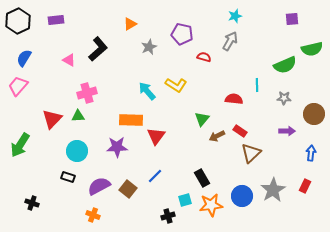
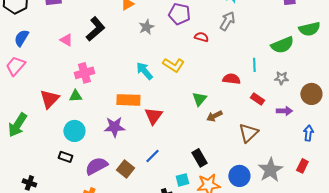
red rectangle: (240, 131) -> (257, 99), moved

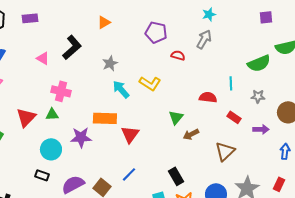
gray star: (146, 27) -> (110, 63), moved
pink cross: (84, 73) -> (61, 91), turned 30
purple star: (114, 127) -> (81, 137), moved

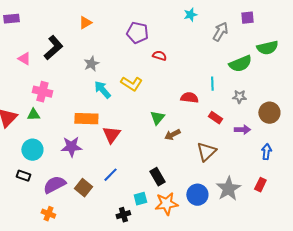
gray arrow: (204, 39) -> (220, 32), moved
purple star: (81, 137) -> (71, 147), moved

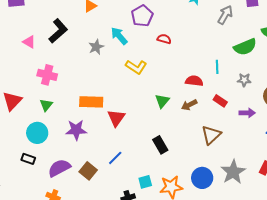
purple pentagon: (137, 33) -> (142, 16), turned 30
cyan arrow: (102, 90) -> (119, 36), moved
green triangle: (33, 115) -> (46, 105), moved, turned -48
brown arrow: (172, 135) -> (189, 105), moved
black rectangle: (157, 177) -> (160, 145), moved

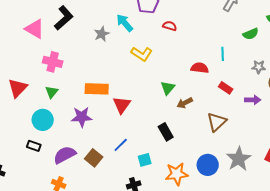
pink triangle: (29, 42) -> (35, 29), size x1.5
green semicircle: (245, 47) -> (251, 34), size x0.7
gray star: (244, 80) -> (259, 67), moved
brown arrow: (189, 105) -> (185, 103), moved
cyan square: (145, 182) -> (145, 160), moved

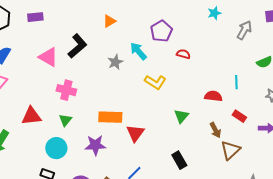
red triangle: (18, 88) -> (31, 116), turned 40
brown arrow: (185, 103) -> (215, 130), moved, turned -91

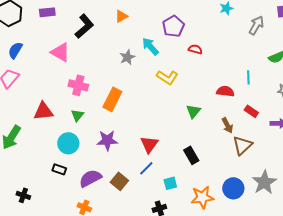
black L-shape: (77, 46) -> (84, 26), moved
orange rectangle: (110, 117) -> (112, 99), moved, turned -65
red triangle: (135, 133) -> (149, 144), moved

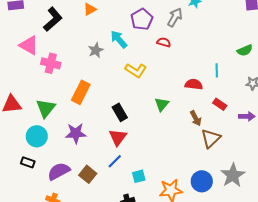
gray arrow: (256, 25) -> (175, 17), moved
pink cross: (78, 85) -> (51, 63), moved
green triangle: (77, 115) -> (46, 108), size x1.5
black rectangle: (191, 155) -> (120, 112), moved

